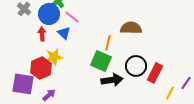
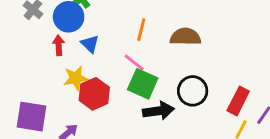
pink line: (72, 17) -> (134, 62), moved
orange line: (108, 43) -> (141, 30), moved
red hexagon: (41, 68) -> (94, 94), moved
red rectangle: (155, 73) -> (238, 101), moved

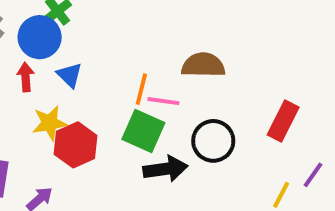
orange line: (141, 30) -> (141, 89), moved
pink line: (134, 62) -> (163, 101), moved, turned -30
red rectangle: (238, 101) -> (283, 121), moved

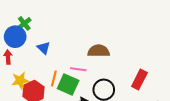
blue triangle: (70, 75) -> (44, 48), moved
orange line: (141, 89) -> (54, 78), moved

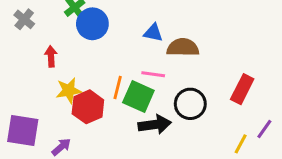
blue circle: (15, 37) -> (92, 24), moved
blue triangle: (44, 48) -> (153, 33), moved, turned -32

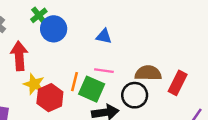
brown semicircle: (183, 48) -> (148, 73), moved
red arrow: (51, 56) -> (19, 56), size x1.6
yellow star: (69, 90) -> (34, 84), turned 30

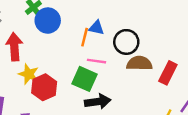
orange line: (74, 82) -> (85, 37), moved
black circle: (135, 95) -> (126, 42), moved

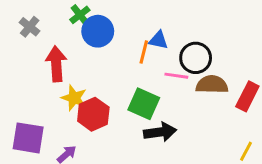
pink line: (97, 61) -> (176, 76), moved

